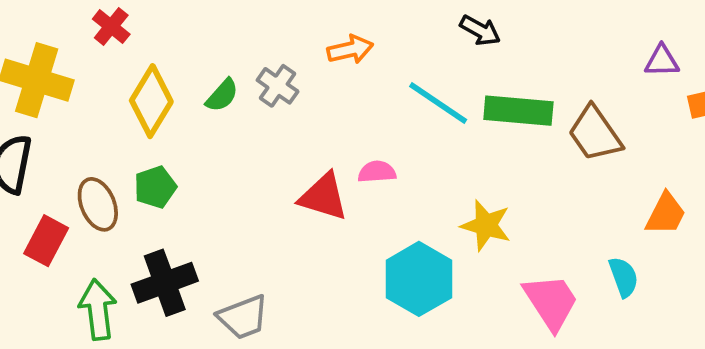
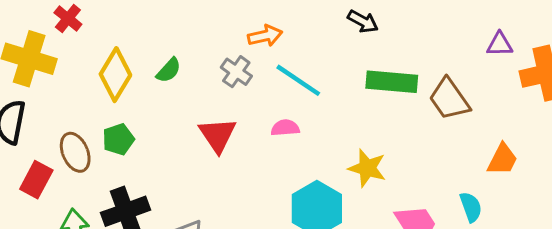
red cross: (111, 27) -> (68, 18), moved
gray cross: (278, 86) -> (236, 72), moved
cyan line: (438, 103) -> (298, 80), moved
red triangle: (323, 197) -> (218, 135), moved, turned 39

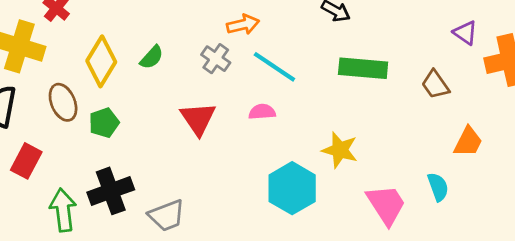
purple triangle: (500, 44) -> (465, 33), turned 36
brown trapezoid: (449, 99) -> (435, 85), moved, size x0.7
brown ellipse: (75, 152) -> (63, 102), moved

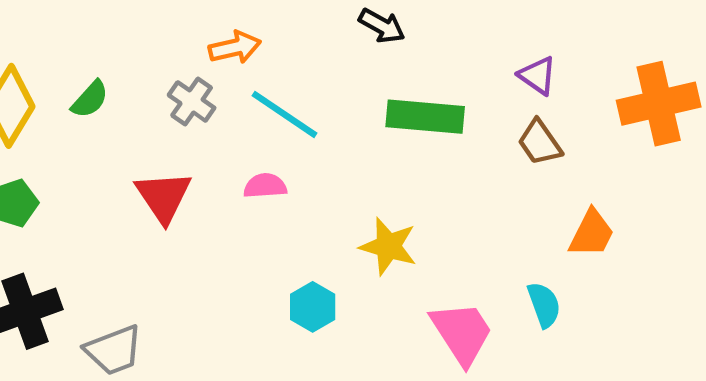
purple triangle: (465, 33) -> (538, 76), moved
cyan hexagon: (292, 188) -> (313, 307), size x0.6

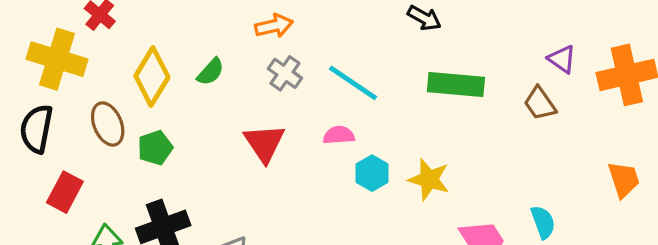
orange arrow: (235, 47) -> (274, 26), moved
purple triangle: (538, 76) -> (562, 59), moved
orange trapezoid: (592, 233) -> (624, 179), moved, turned -45
cyan hexagon: (313, 307) -> (372, 173), moved

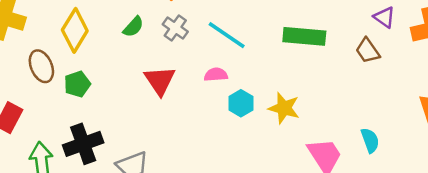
green semicircle: (211, 72) -> (133, 27), moved

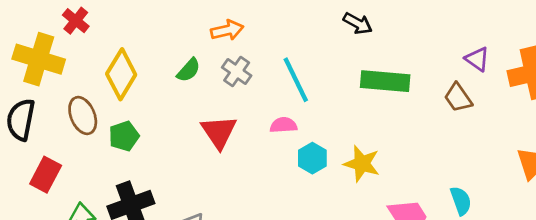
cyan line: (227, 35) -> (296, 80), turned 30

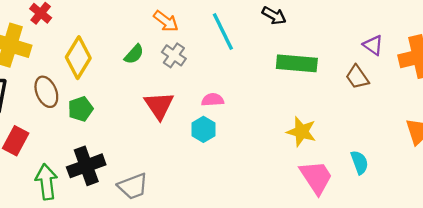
orange arrow: (227, 30) -> (166, 21), turned 50
cyan line: (296, 80) -> (223, 31), moved
cyan hexagon: (312, 158) -> (203, 129), moved
yellow star: (362, 164) -> (301, 132), moved

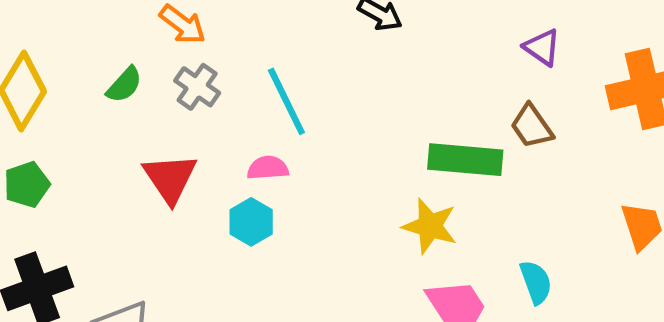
cyan line: (223, 31) -> (286, 101), moved
purple triangle: (373, 45) -> (542, 47), moved
green rectangle: (297, 63) -> (465, 160), moved

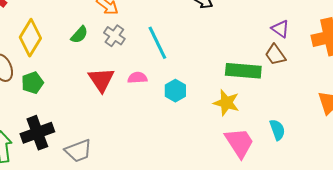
purple triangle: (542, 47) -> (280, 29), moved
pink semicircle: (268, 168) -> (137, 78), moved
cyan hexagon: (251, 222) -> (175, 91), moved

